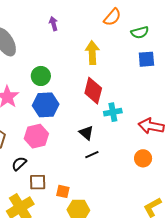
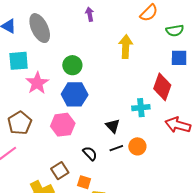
red diamond: (93, 91) -> (162, 87), moved
orange circle: (143, 158) -> (137, 146), moved
black semicircle: (19, 164) -> (90, 153), moved, turned 84
brown square: (38, 182) -> (60, 171), turned -36

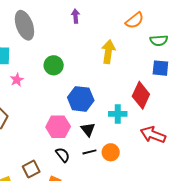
pink star: (37, 83) -> (17, 80), size x0.6
blue hexagon: (75, 94) -> (81, 99), moved
pink hexagon: (63, 125) -> (58, 127), moved

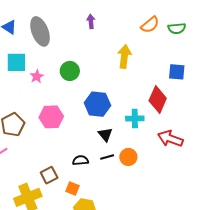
green semicircle: (159, 40) -> (177, 28), moved
pink star: (17, 80) -> (37, 76), moved
pink hexagon: (58, 127) -> (51, 117), moved
black semicircle: (63, 155) -> (80, 160), turned -56

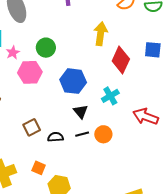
red diamond: (158, 99) -> (121, 60), moved
pink hexagon: (51, 117) -> (30, 72), moved
cyan cross: (135, 118) -> (110, 96), turned -30
brown square: (49, 175) -> (32, 127), moved
orange square: (72, 189) -> (39, 168), moved

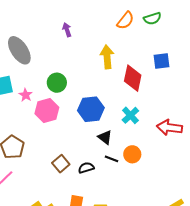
black line: (82, 134) -> (112, 159), turned 48

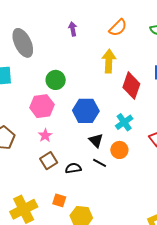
orange semicircle: (125, 20) -> (118, 28), moved
pink star: (26, 95) -> (45, 135), moved
orange circle: (132, 154) -> (119, 150), moved

